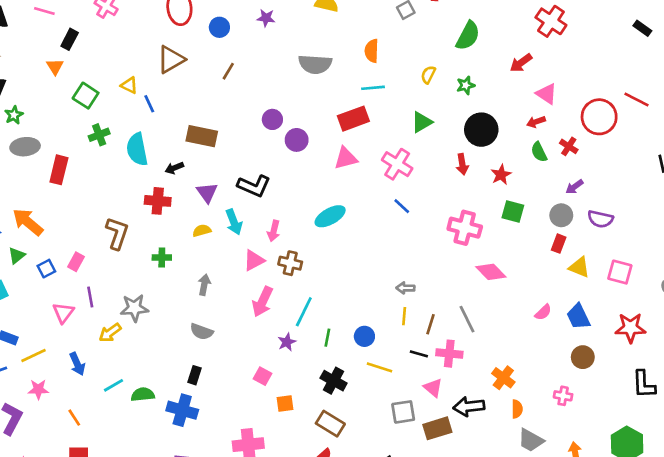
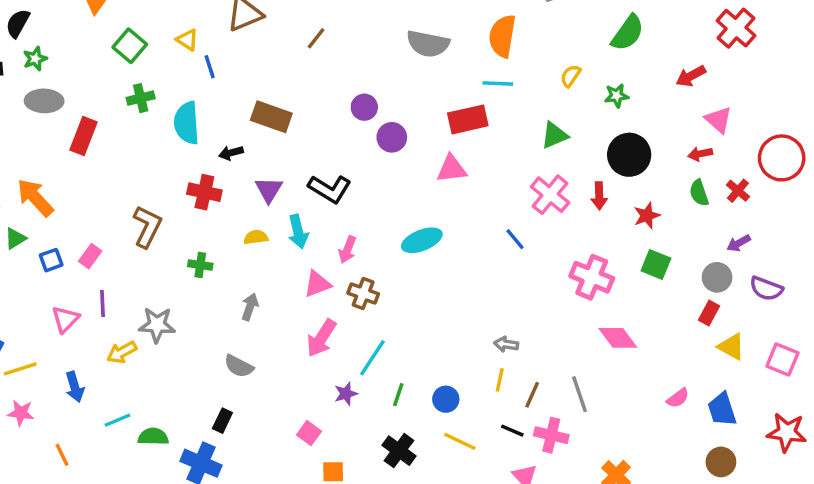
orange semicircle: (372, 51) -> (502, 36), size x1.4
pink cross: (397, 164) -> (550, 195), moved

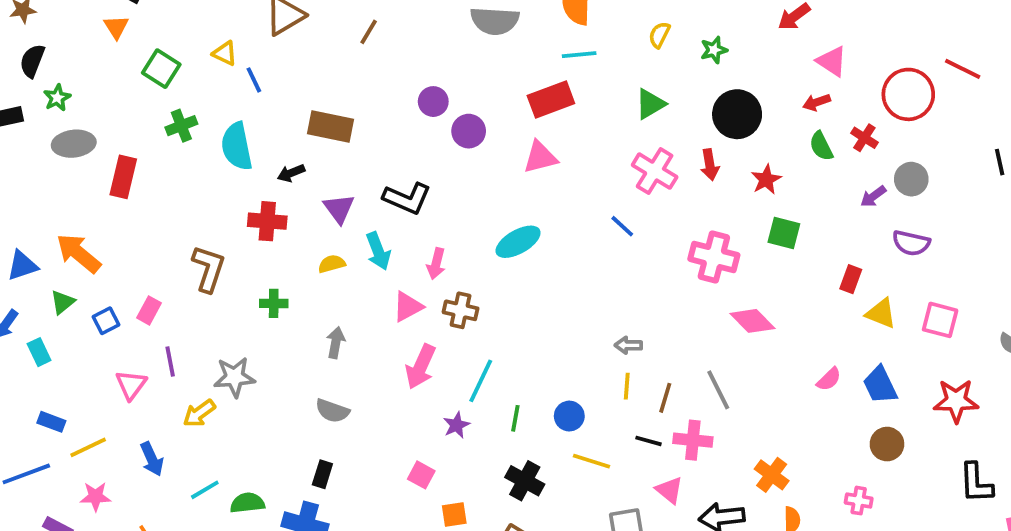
gray circle: (717, 277) -> (911, 179), moved

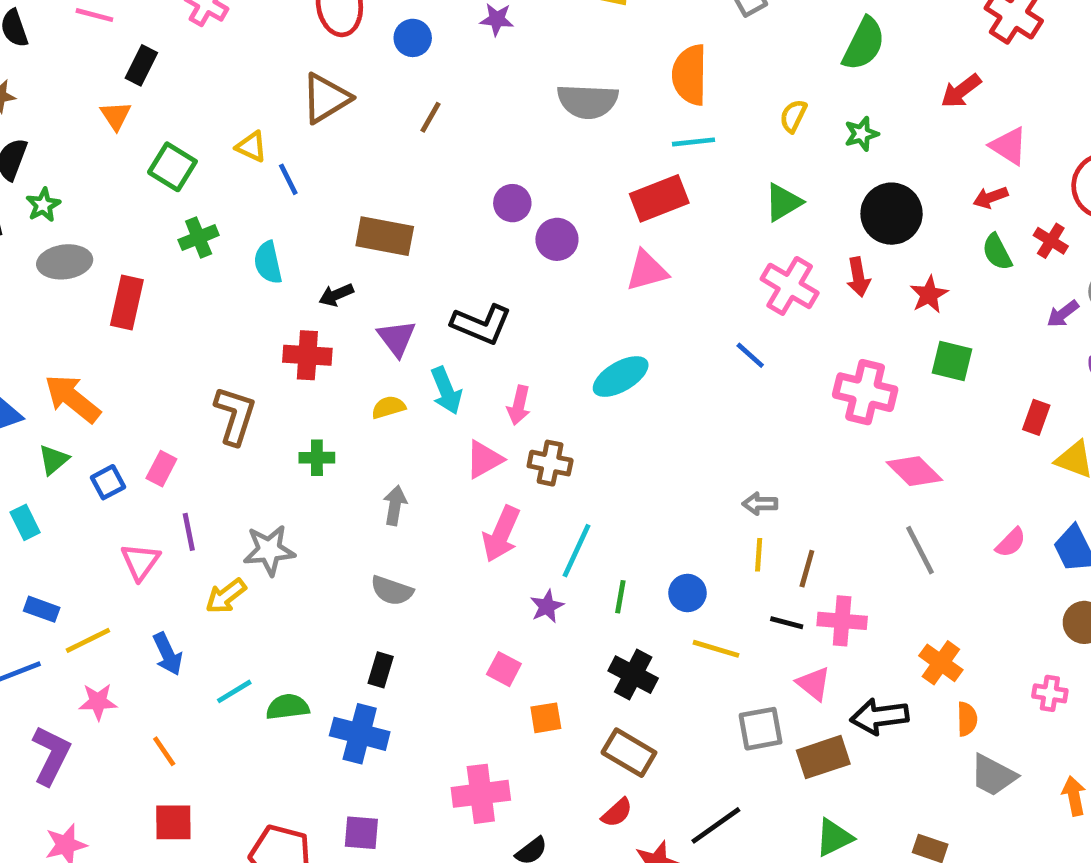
cyan semicircle: (237, 146) -> (268, 262), size x0.7
gray line: (718, 390) -> (920, 550), moved

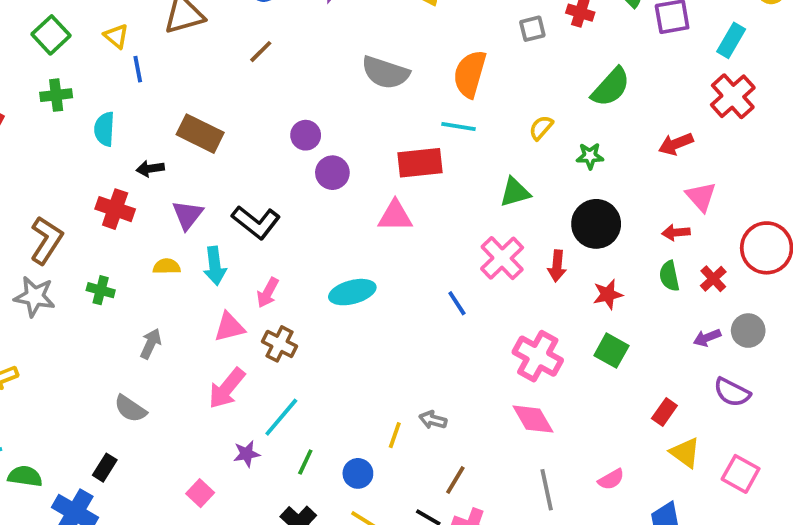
pink diamond: (914, 471) -> (533, 419), moved
pink semicircle: (1011, 543) -> (611, 479), moved
gray star: (269, 550) -> (35, 297), moved
yellow line: (759, 555) -> (395, 435), moved

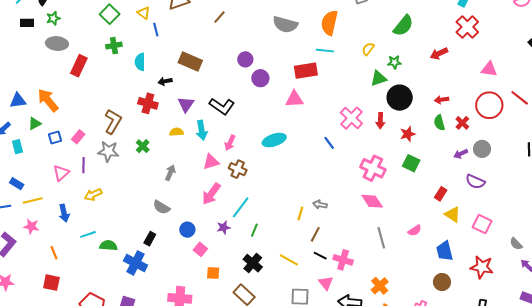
green triangle: (515, 192) -> (379, 78), moved
pink triangle: (701, 197) -> (489, 69), moved, turned -36
green cross: (101, 290) -> (143, 146), turned 32
blue circle: (358, 473) -> (187, 230), moved
brown line: (455, 480) -> (315, 234), moved

